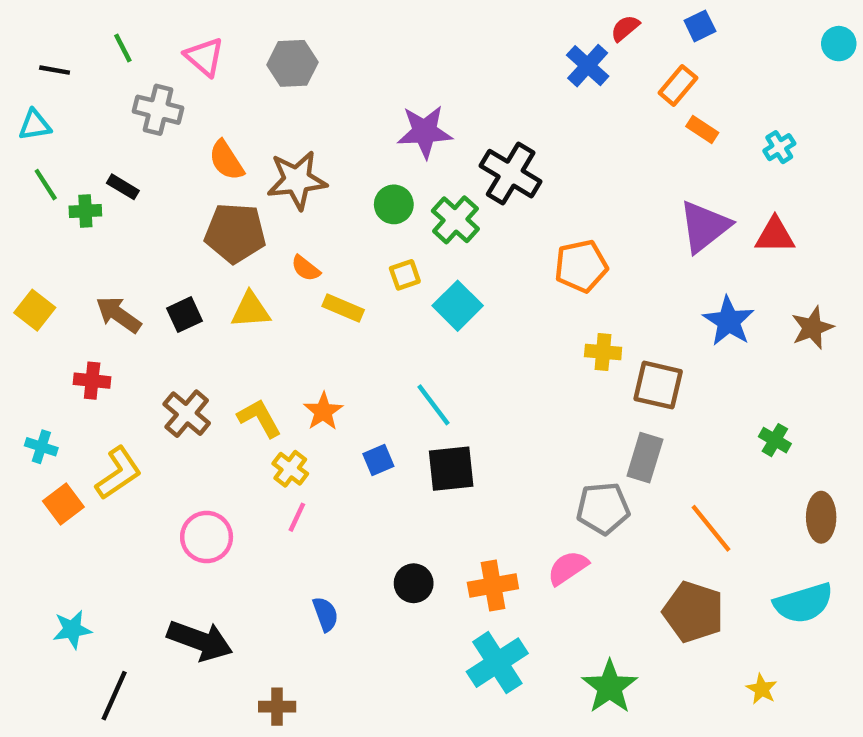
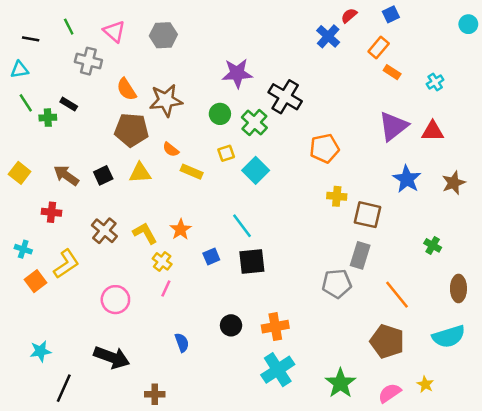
pink semicircle: (568, 568) -> (390, 393), moved

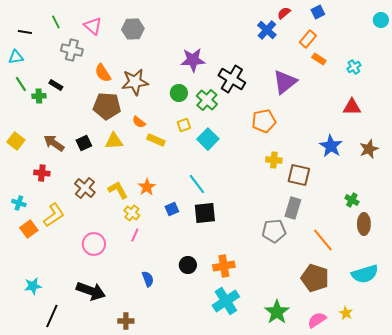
purple triangle: (393, 126) -> (285, 82), moved
brown ellipse: (458, 288) -> (364, 224), moved

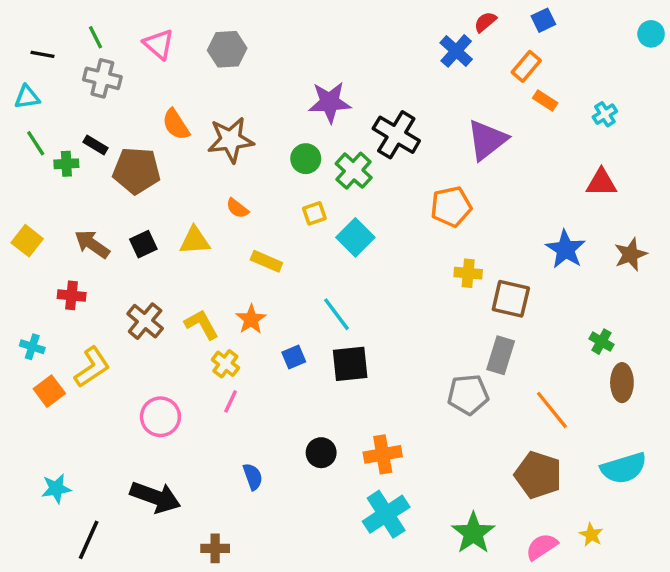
gray cross: (72, 50) -> (102, 78), moved
brown pentagon: (107, 106) -> (137, 171), moved
yellow rectangle: (156, 140) -> (266, 261), moved

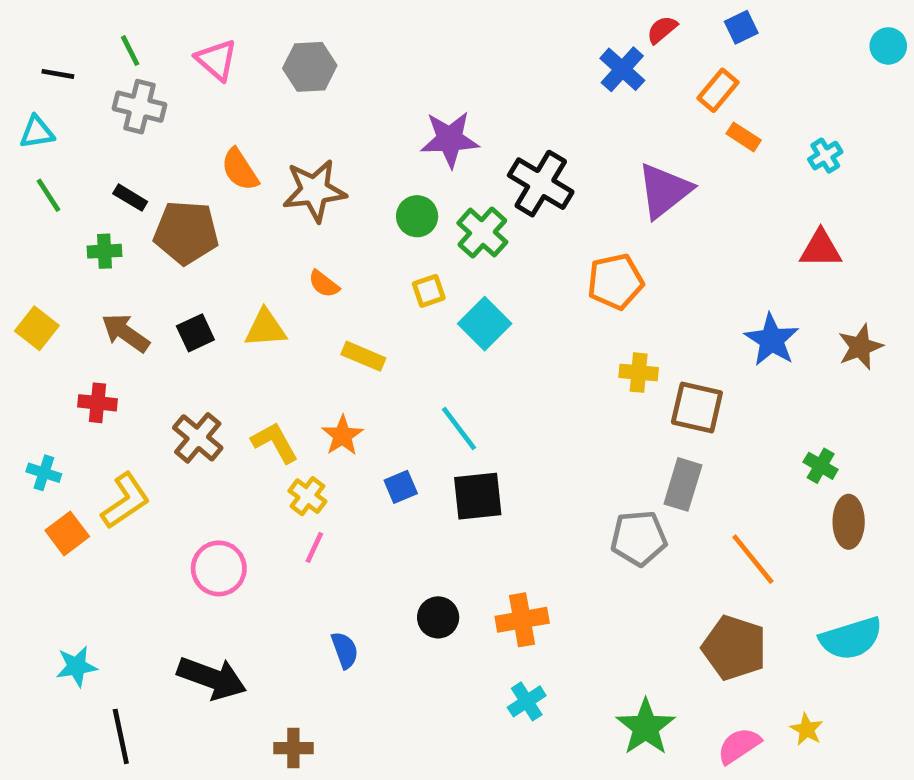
green cross: (66, 164) -> (104, 251), moved
cyan cross: (386, 514) -> (527, 701), size x0.6
black line: (89, 540) -> (121, 736), turned -36

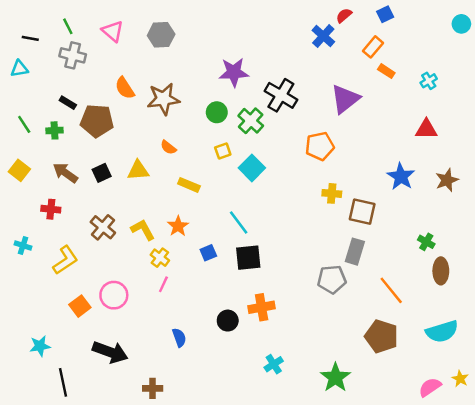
green line: (49, 195) -> (24, 124), moved
orange square: (67, 533) -> (80, 306), moved
orange cross: (522, 620) -> (262, 307), moved
yellow star: (807, 729) -> (460, 379), moved
pink semicircle: (739, 746) -> (430, 387), moved

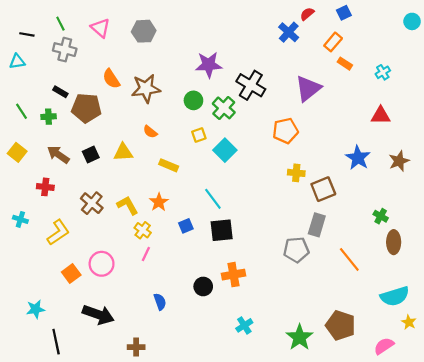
brown square: (362, 212) -> (323, 189), turned -35
brown pentagon: (381, 336) -> (341, 325), moved
yellow star: (460, 379) -> (409, 322), moved

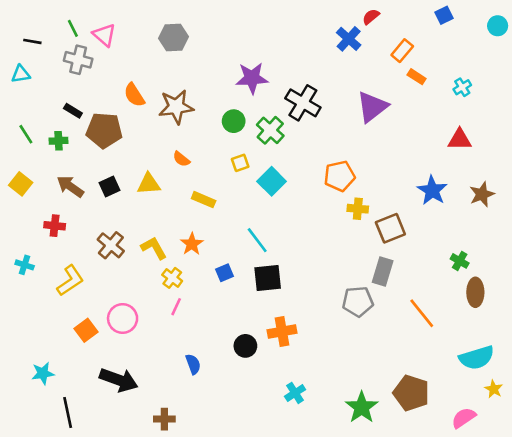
blue square: (344, 13) -> (444, 15), moved
pink triangle: (100, 28) -> (104, 35), moved
orange pentagon: (285, 131) -> (339, 176), moved

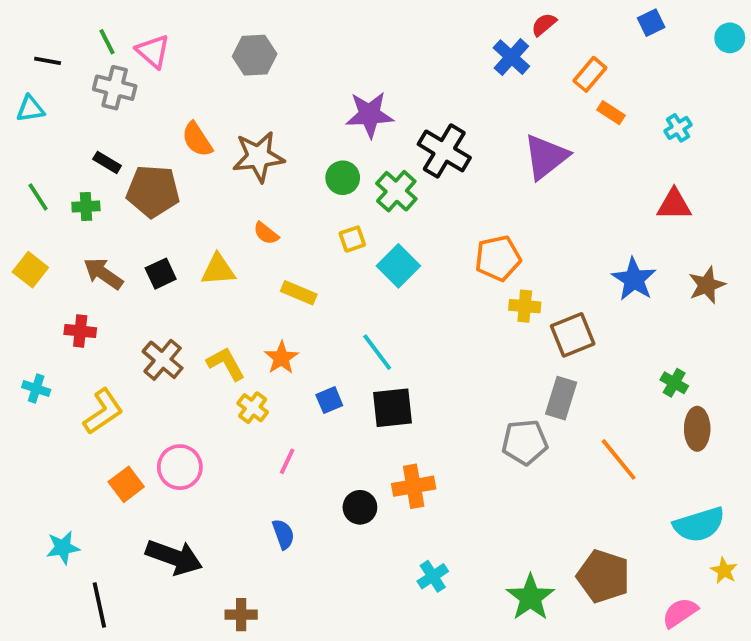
pink line: (176, 307) -> (287, 461), moved

